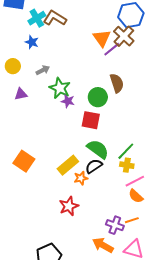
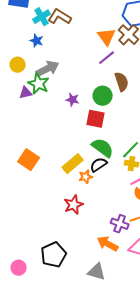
purple line: (112, 49) -> (107, 58), moved
gray arrow: (43, 70) -> (48, 69), size x1.6
green star: (60, 88) -> (39, 84), moved

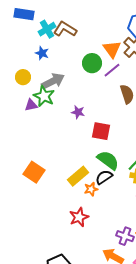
green circle: (103, 96) -> (92, 63), moved

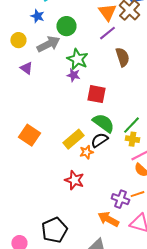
green circle: (92, 63) -> (66, 26), moved
green star: (44, 96) -> (77, 59), moved
purple triangle: (31, 105) -> (26, 68), turned 48
red star: (79, 217) -> (74, 180), turned -30

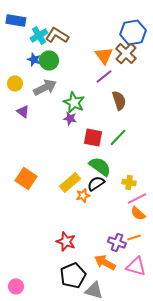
green circle: (66, 26) -> (49, 60), moved
green line: (131, 125) -> (118, 137), moved
red star: (74, 180) -> (66, 241), moved
black pentagon: (54, 230) -> (73, 275), moved

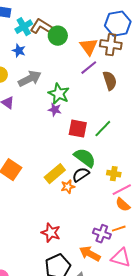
brown cross: (126, 53) -> (111, 45), turned -35
green circle: (49, 60) -> (58, 36), moved
brown semicircle: (119, 100) -> (110, 81), moved

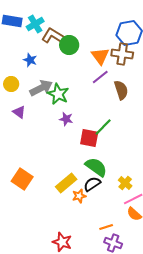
cyan cross: (24, 27) -> (35, 24), moved
green star: (59, 94) -> (58, 94), moved
green line: (103, 129) -> (103, 127), moved
yellow cross: (114, 174) -> (125, 183), turned 32
orange line: (119, 229) -> (106, 227), moved

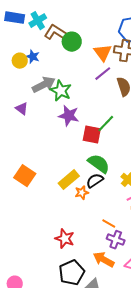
yellow circle: (11, 84) -> (20, 61), moved
purple star: (66, 119) -> (69, 116), size x1.5
orange line: (106, 227) -> (109, 224), turned 48

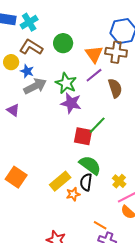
brown L-shape: (56, 33) -> (31, 47), moved
blue star: (33, 57) -> (27, 71), moved
green star: (61, 91) -> (66, 83), moved
purple star: (69, 116) -> (71, 103), moved
black semicircle: (95, 181) -> (86, 182), turned -48

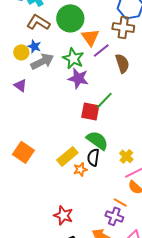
green circle: (63, 43) -> (70, 18), size x1.4
orange triangle: (94, 54) -> (90, 37), moved
yellow circle: (11, 62) -> (21, 52), moved
orange line: (100, 225) -> (120, 202), moved

